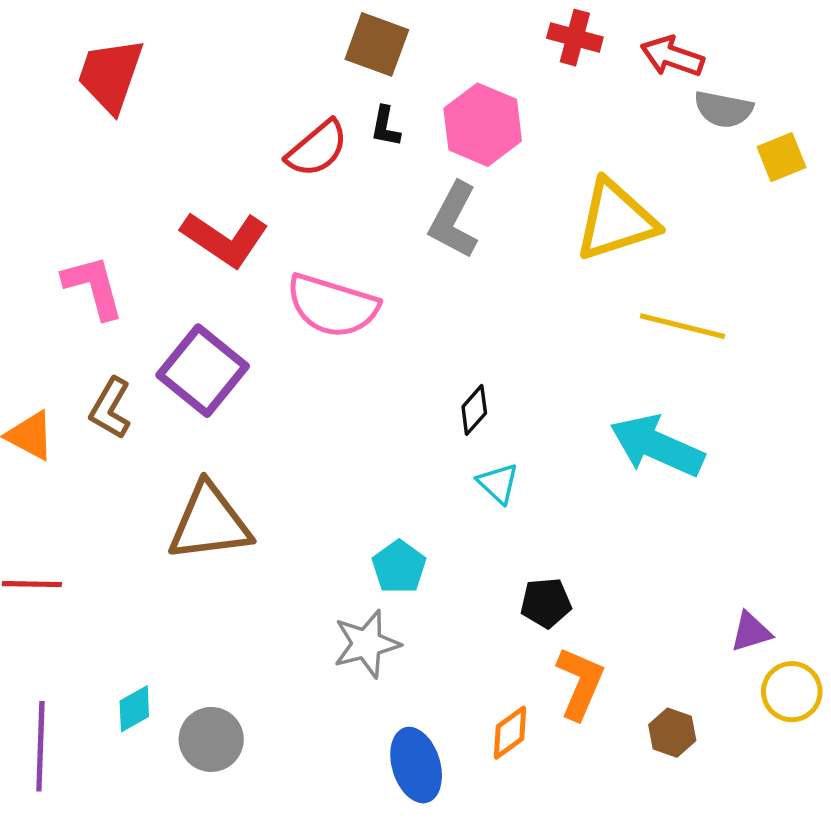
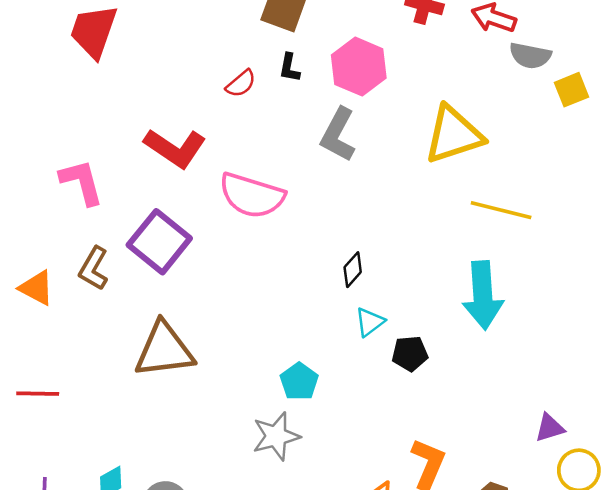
red semicircle: (317, 149) -> (241, 84), size x0.7
cyan arrow: (657, 446) -> (483, 295), turned -118
cyan triangle: (498, 483) -> (370, 322), turned 40
black pentagon: (546, 603) -> (410, 354), moved

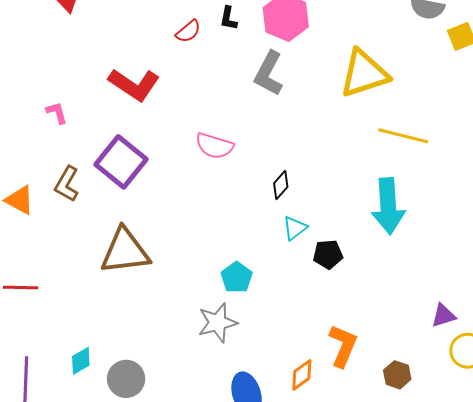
pink L-shape: (81, 182) -> (57, 113), size x0.6
pink semicircle: (252, 195) -> (214, 146), moved, size x0.7

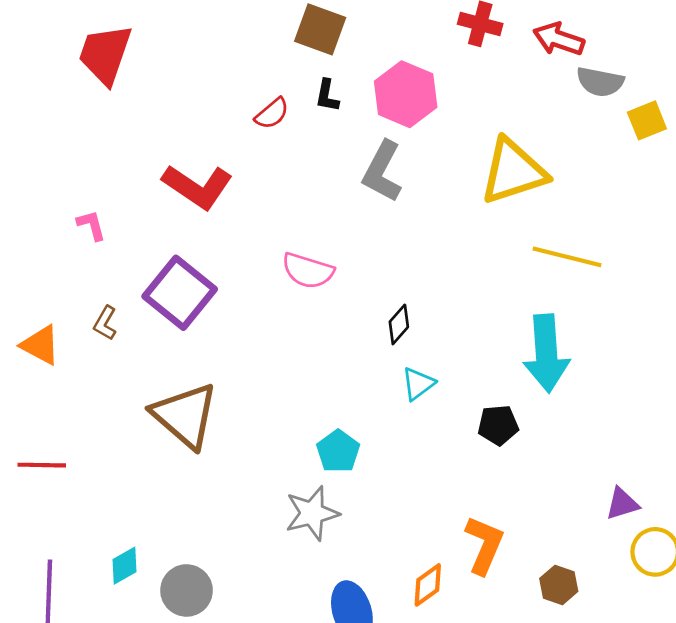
brown L-shape: (67, 184) -> (105, 323), size x0.7
brown triangle: (125, 251) -> (185, 415), turned 48
black pentagon: (328, 254) -> (498, 425), moved

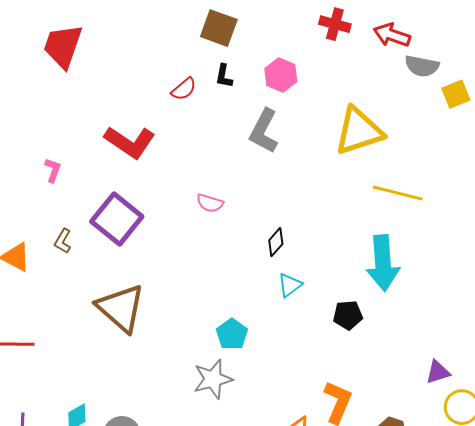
pink hexagon: (406, 94) -> (281, 75), size x0.7
pink L-shape: (91, 225) -> (53, 170), turned 35
pink semicircle: (308, 271) -> (210, 203), size x0.7

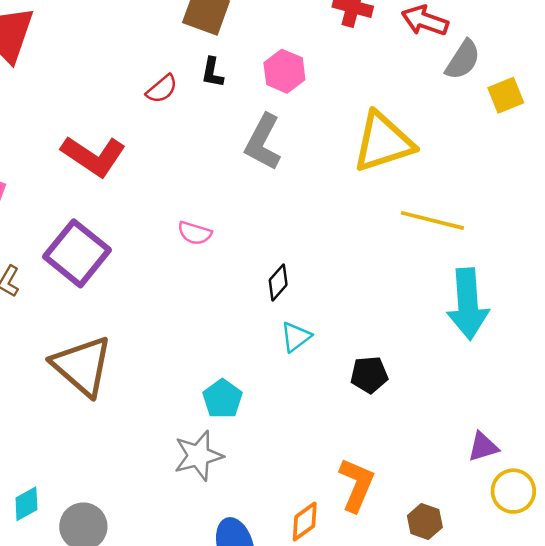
gray semicircle: (422, 66) -> (463, 60), turned -68
cyan arrow: (383, 263) -> (468, 304), moved

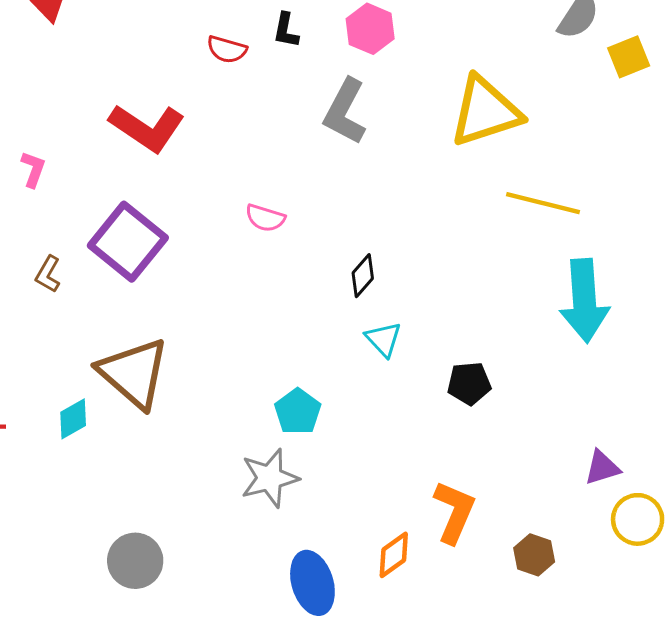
red semicircle: (162, 89) -> (227, 49), turned 56
cyan triangle: (296, 337) -> (383, 339), turned -36
cyan diamond: (26, 504) -> (73, 419), moved

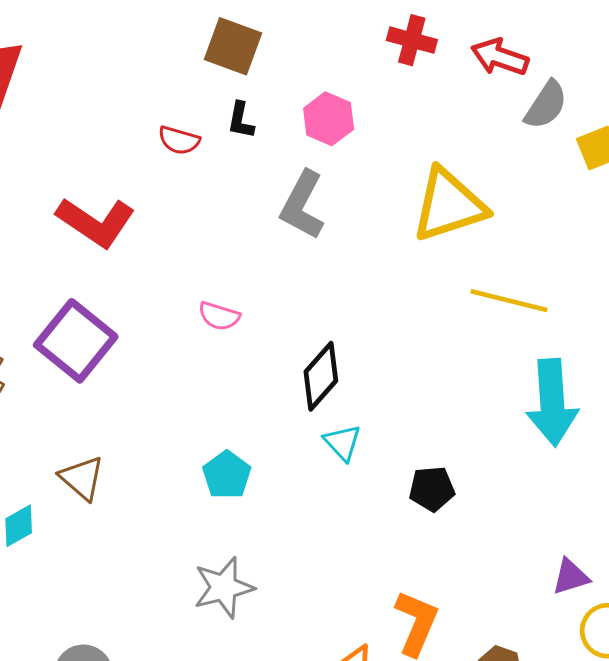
black diamond: (363, 276) -> (321, 376), size x1.5
brown triangle: (134, 373) -> (82, 478), size x0.6
cyan pentagon: (298, 412) -> (227, 475), moved

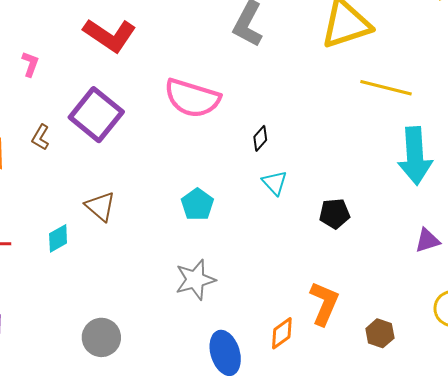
pink semicircle: (219, 316) -> (192, 98), size x2.0
black diamond: (321, 376) -> (260, 138), size x0.6
purple triangle: (571, 577) -> (427, 240), moved

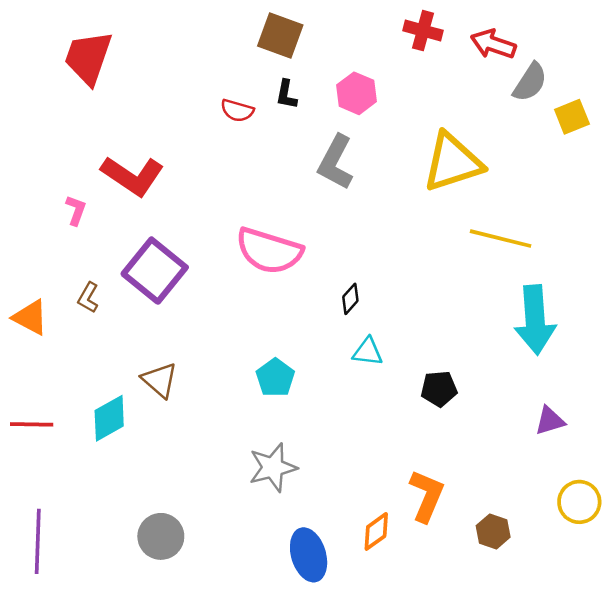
red L-shape: (110, 35) -> (133, 176), moved
cyan triangle: (275, 183) -> (368, 352), turned -40
cyan diamond: (58, 238) -> (109, 418), size x1.4

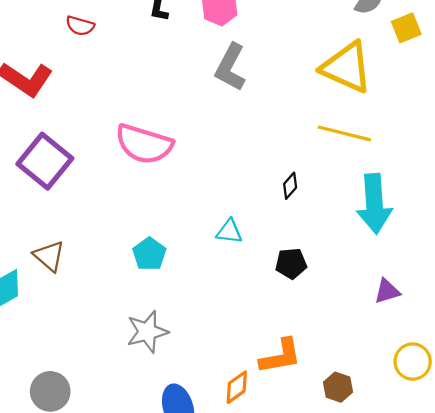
red semicircle: (237, 111) -> (80, 26), moved
gray L-shape: (336, 162) -> (230, 67), moved
yellow triangle: (453, 162) -> (347, 67), moved, turned 42
black diamond: (350, 299) -> (290, 186), moved
orange L-shape: (427, 496) -> (280, 356), turned 57

